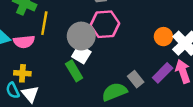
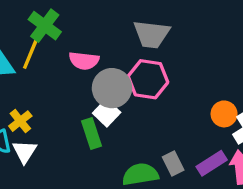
yellow line: (44, 23) -> (31, 53), moved
pink semicircle: (24, 42) -> (84, 61), moved
yellow cross: (22, 73) -> (20, 121), turned 35

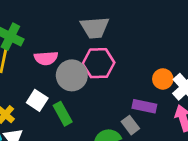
white square: (107, 113) -> (37, 100), moved
purple rectangle: (212, 163) -> (144, 106), moved, turned 55

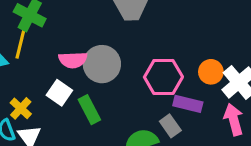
pink semicircle: (46, 58) -> (73, 60), moved
pink hexagon: (98, 63) -> (163, 77), moved

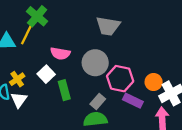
gray circle: (102, 64) -> (95, 63), moved
gray rectangle: (170, 126) -> (98, 102), moved, turned 64

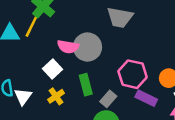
gray circle: (95, 63) -> (87, 47), moved
yellow cross: (17, 79) -> (56, 96), moved
green rectangle: (64, 90) -> (86, 85), moved

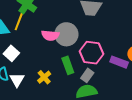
white square: (53, 69) -> (11, 53), moved
pink hexagon: (133, 74) -> (91, 53), moved
purple rectangle: (146, 98) -> (119, 62), moved

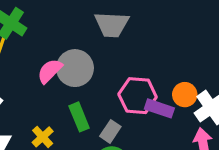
pink semicircle: (50, 35) -> (50, 71), turned 132
pink hexagon: (91, 53) -> (138, 96), moved

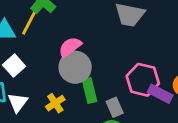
gray circle: (75, 68) -> (75, 67), moved
gray rectangle: (110, 131) -> (115, 107), turned -66

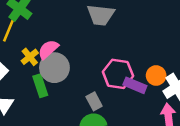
green rectangle: (89, 90) -> (40, 86), moved
yellow cross: (55, 103) -> (30, 57), moved

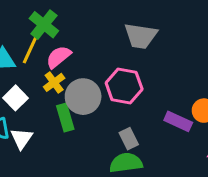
pink semicircle: (48, 49) -> (59, 57), moved
pink hexagon: (118, 74) -> (124, 86), moved

